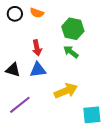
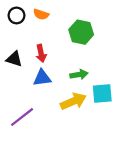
green arrow: (71, 52) -> (79, 75), moved, turned 133
black triangle: (13, 70) -> (14, 59), moved
cyan square: (92, 115) -> (102, 93), moved

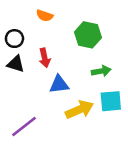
black circle: (16, 15) -> (14, 39), moved
green arrow: (79, 75) -> (101, 71), moved
blue triangle: (42, 78) -> (59, 84), moved

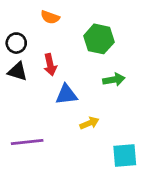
cyan square: (111, 101) -> (125, 156), moved
yellow arrow: (80, 110) -> (89, 123), size x0.6
purple line: (24, 126) -> (27, 142), turned 32

